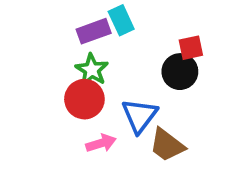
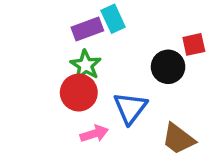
red square: (191, 48) -> (194, 44), moved
brown trapezoid: (167, 145) -> (178, 139), moved

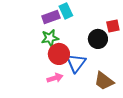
green star: (86, 65) -> (50, 38), turned 30
red circle: (79, 93) -> (59, 54), moved

